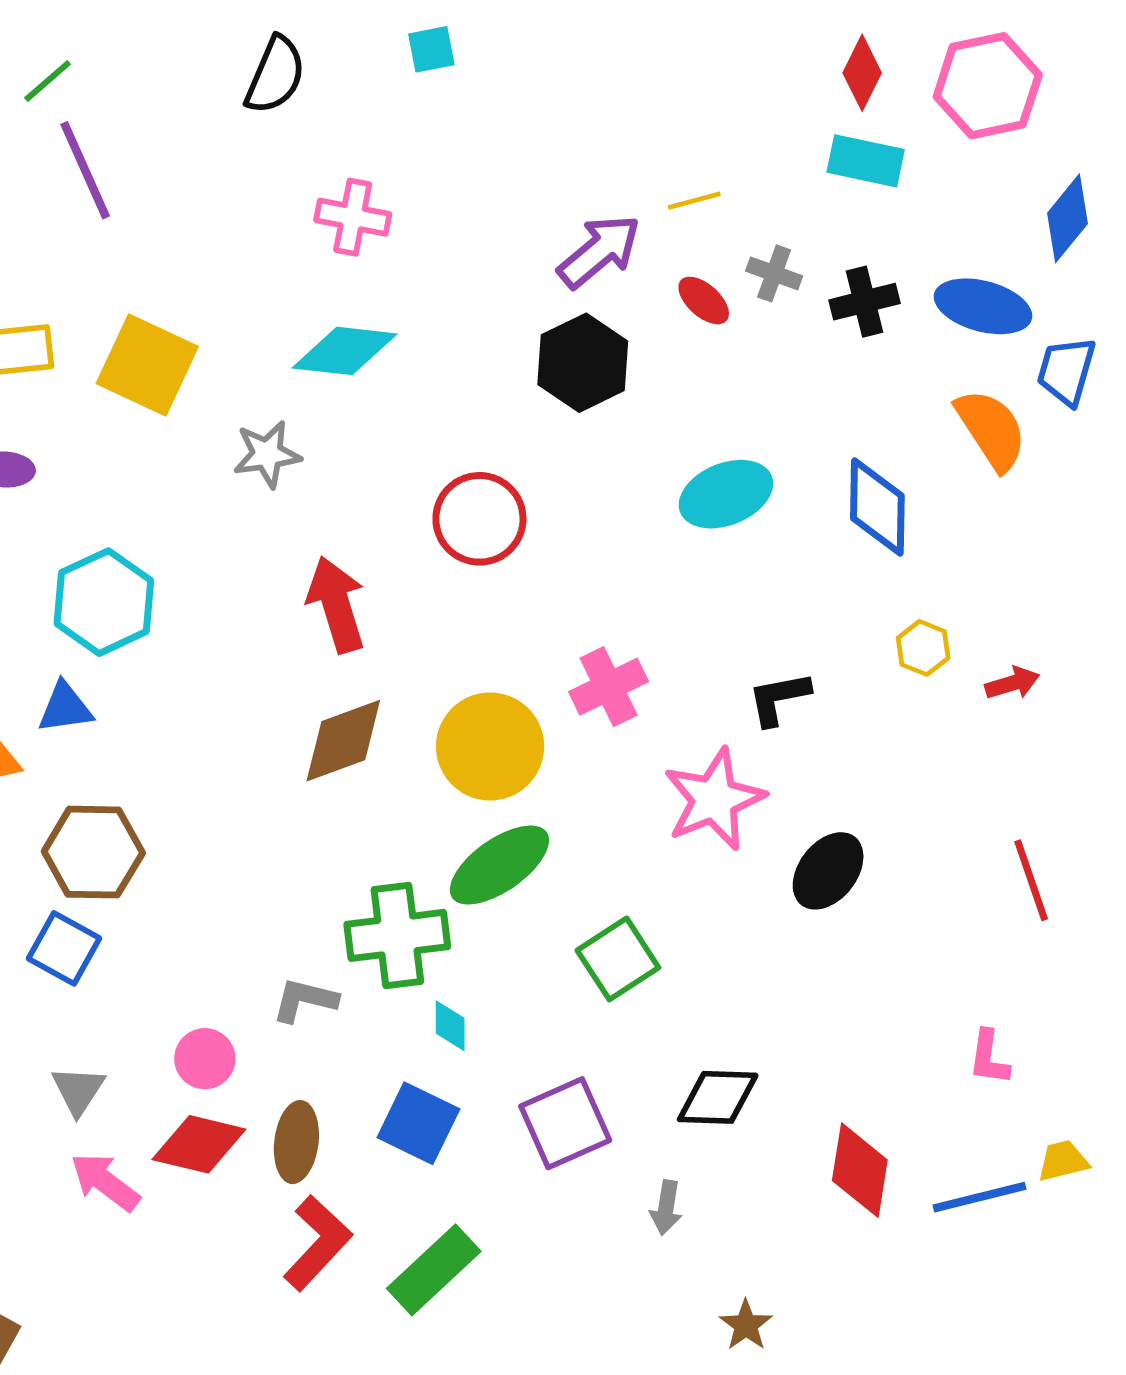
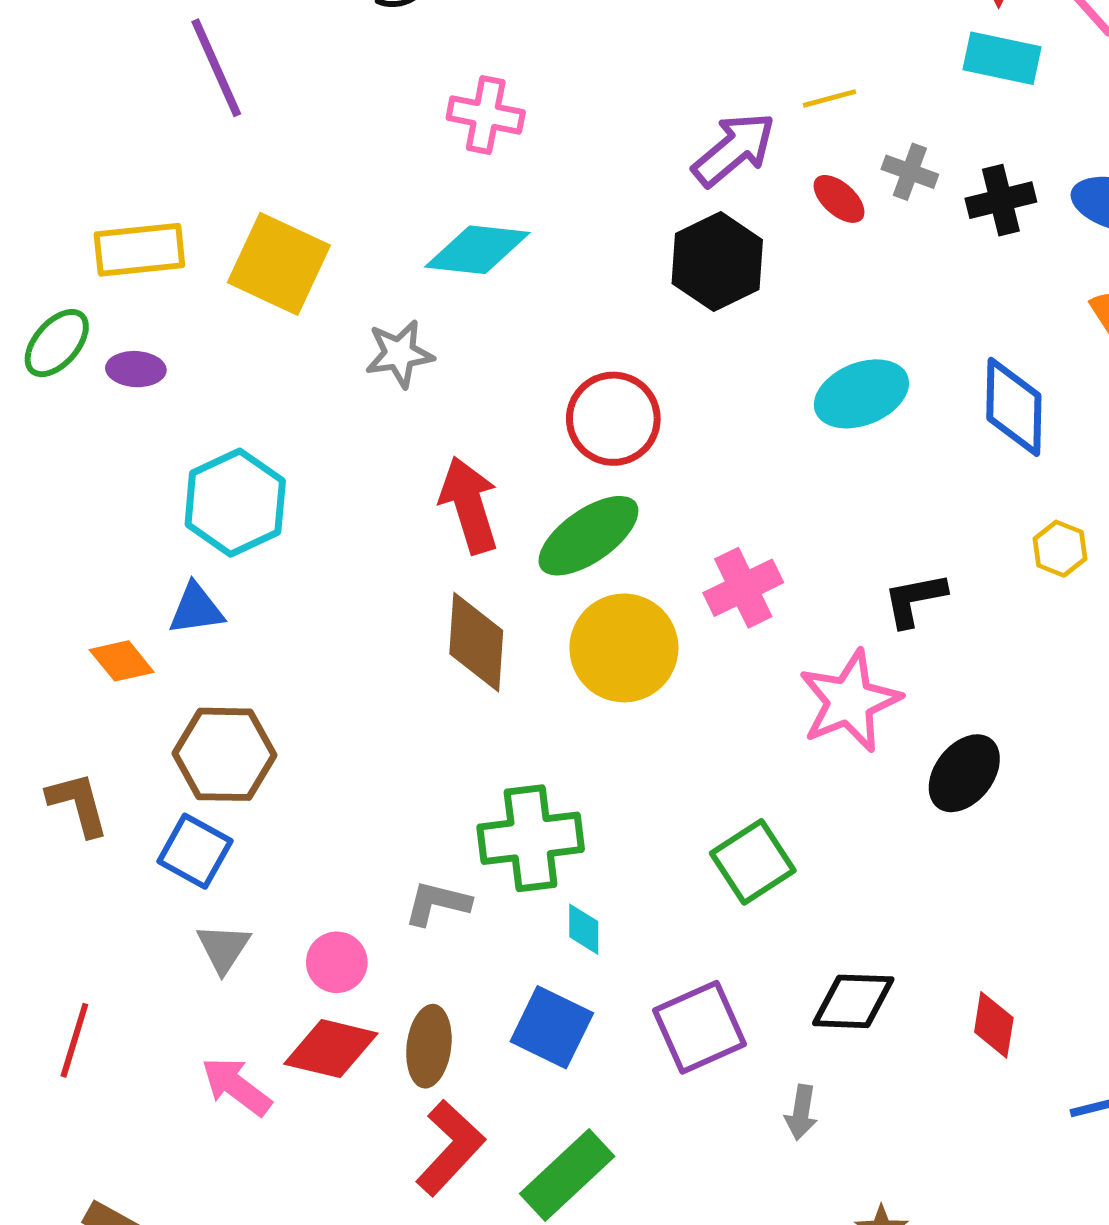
brown diamond: (343, 741) -> (476, 642), turned -66
green ellipse: (499, 865) -> (588, 536), moved
gray triangle: (78, 1090) -> (223, 948), moved
red diamond: (860, 1170) -> (994, 1025), moved, size x0.7

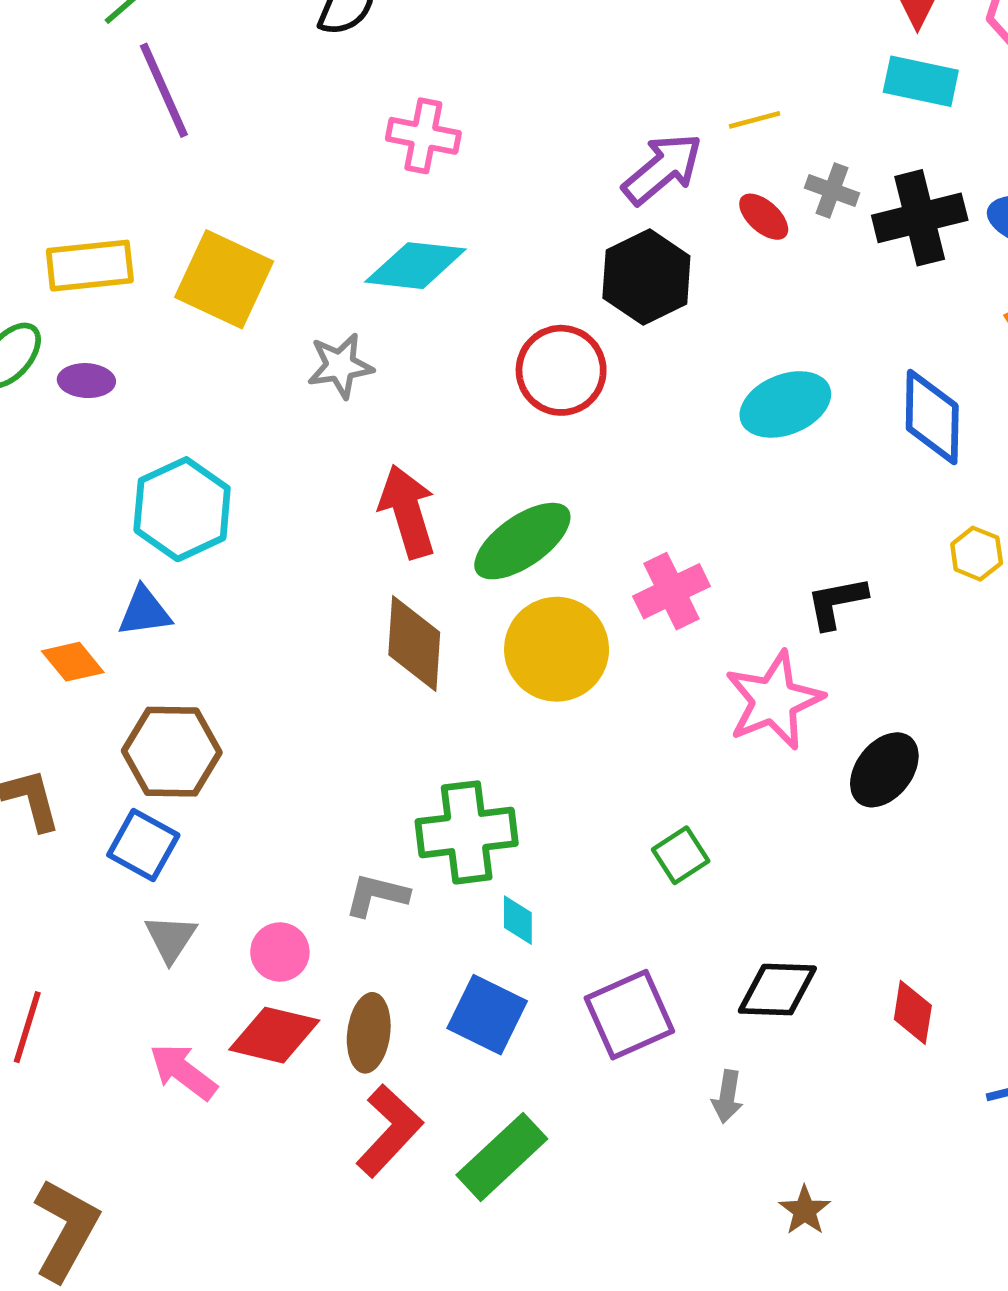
black cross: (1001, 200) -> (920, 218), size x1.4
red circle: (613, 419) -> (561, 370), moved
green square: (753, 862) -> (681, 855), size x0.7

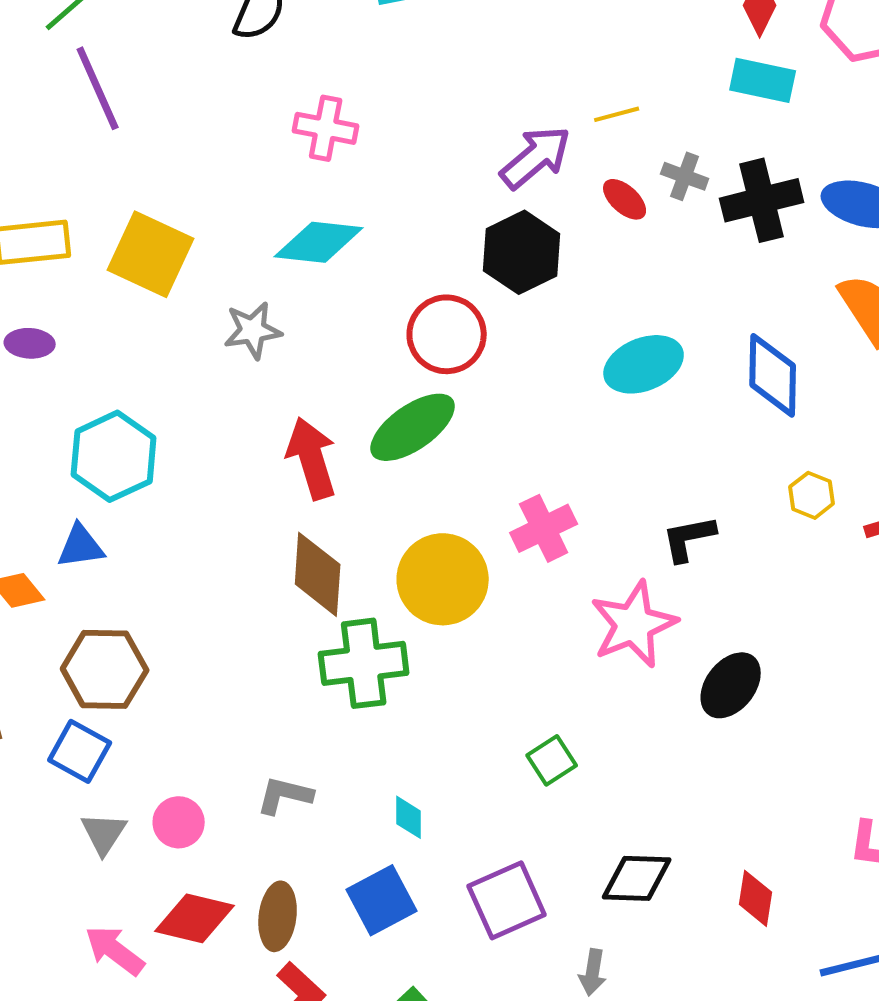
green ellipse: (522, 541) -> (413, 427), moved
green cross: (467, 832) -> (364, 663), moved
pink circle: (280, 952) -> (179, 822), moved
blue square: (487, 1015) -> (382, 900), turned 36

